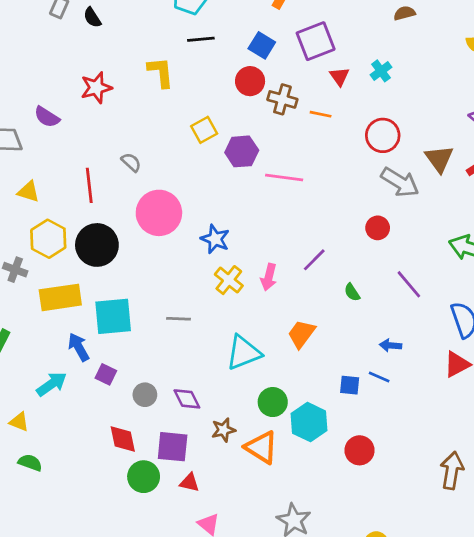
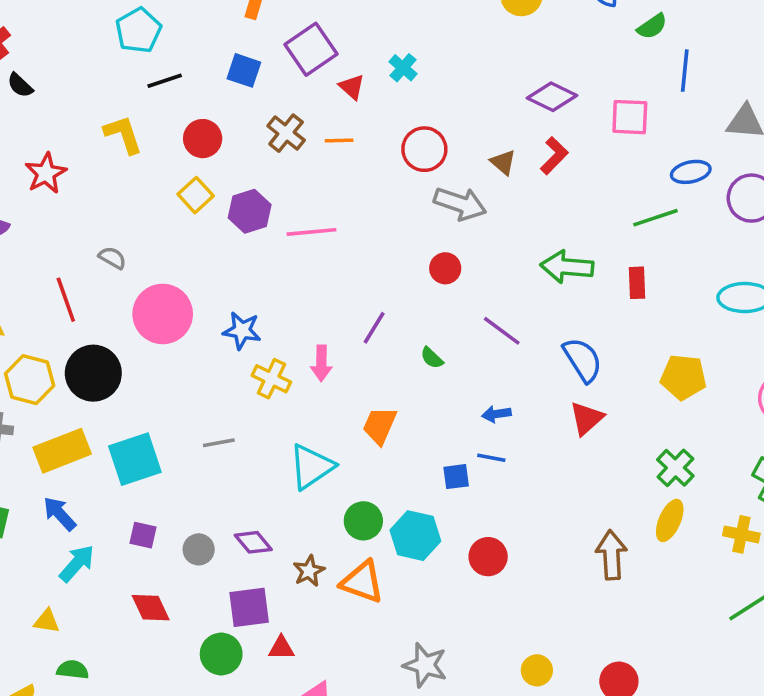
red circle: (250, 81) -> (203, 139), moved
brown cross: (282, 99) -> (286, 133), turned 36
brown triangle: (439, 159) -> (503, 162), size x0.7
blue arrow: (79, 347) -> (60, 514), moved
red diamond: (123, 439) -> (151, 608), moved

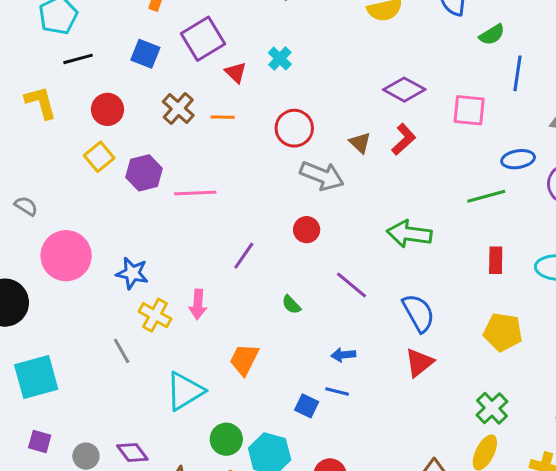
red rectangle: (637, 283) -> (496, 260), moved
purple line: (374, 328) -> (244, 256), moved
gray line: (219, 443) -> (122, 351), moved, turned 68
blue square: (456, 477) -> (307, 406), turned 30

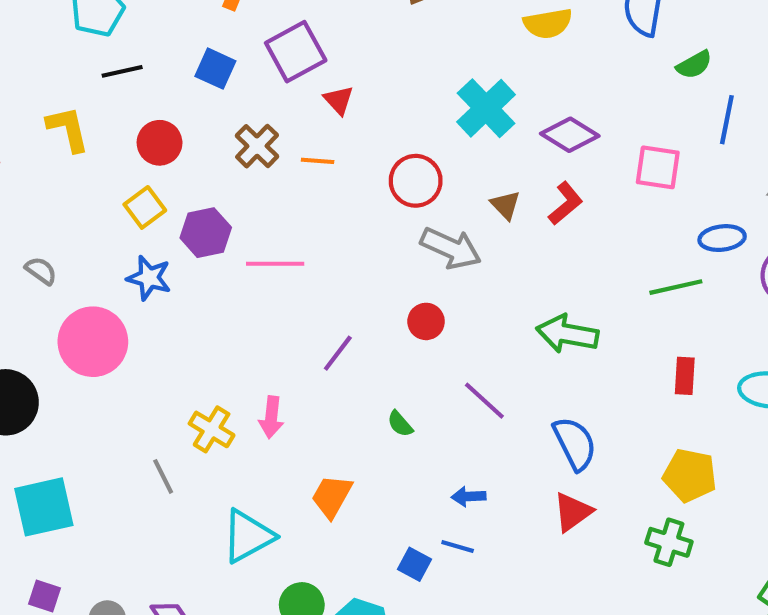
cyan cross: (280, 58) -> (486, 108), moved, size x1.8
blue star: (132, 273) -> (149, 278), moved
green cross: (492, 408) -> (669, 542), moved, turned -32

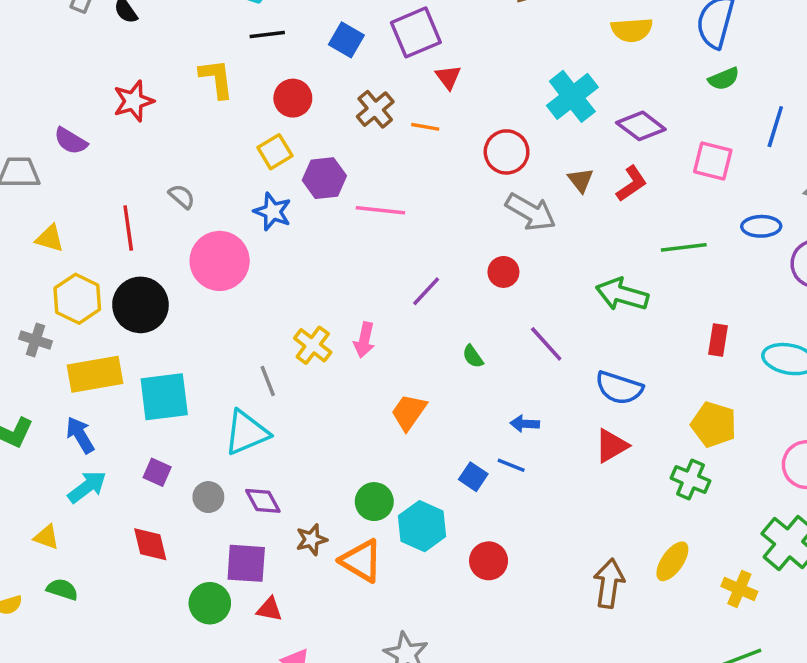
green semicircle: (694, 65) -> (724, 79), moved
green line: (676, 287) -> (684, 247), moved
blue semicircle: (575, 443) -> (619, 388), turned 129
cyan triangle: (248, 536) -> (246, 433), moved

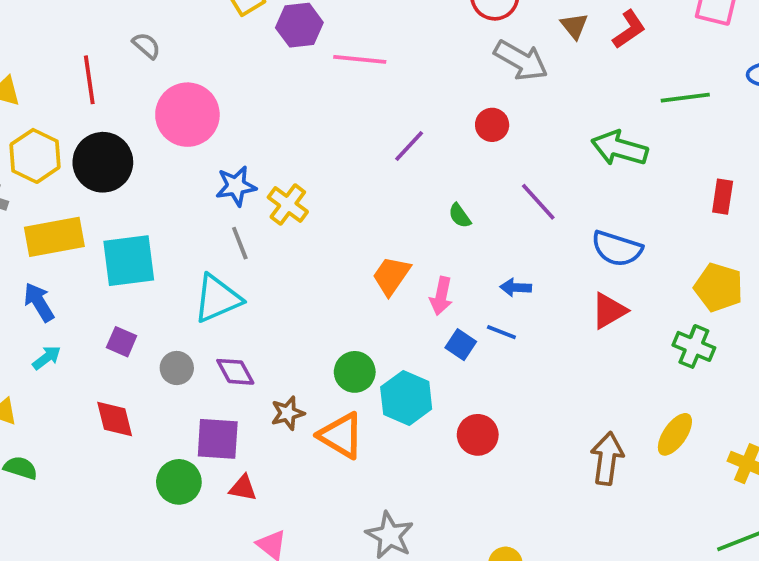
blue star: (273, 212) -> (236, 186), moved, turned -30
pink arrow: (364, 340) -> (441, 296), moved
cyan arrow: (87, 487) -> (47, 358), size x0.7

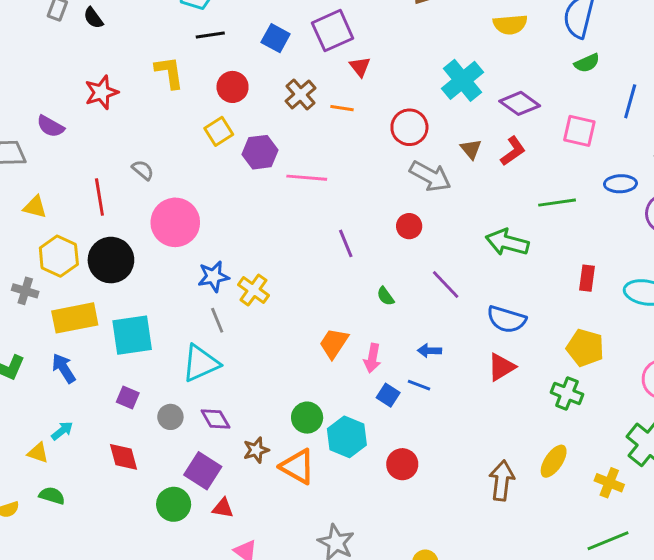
purple line: (409, 146) -> (346, 243), turned -64
cyan arrow: (47, 358) -> (62, 431), moved
purple square: (218, 439) -> (203, 471), turned 30

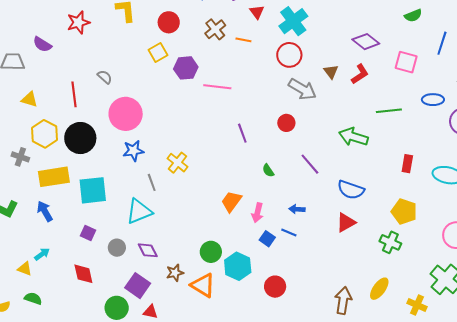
cyan cross: (463, 80) -> (293, 21), moved
blue star: (213, 276) -> (133, 151), moved

